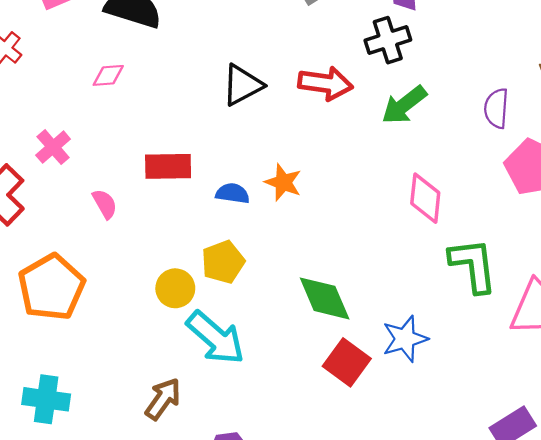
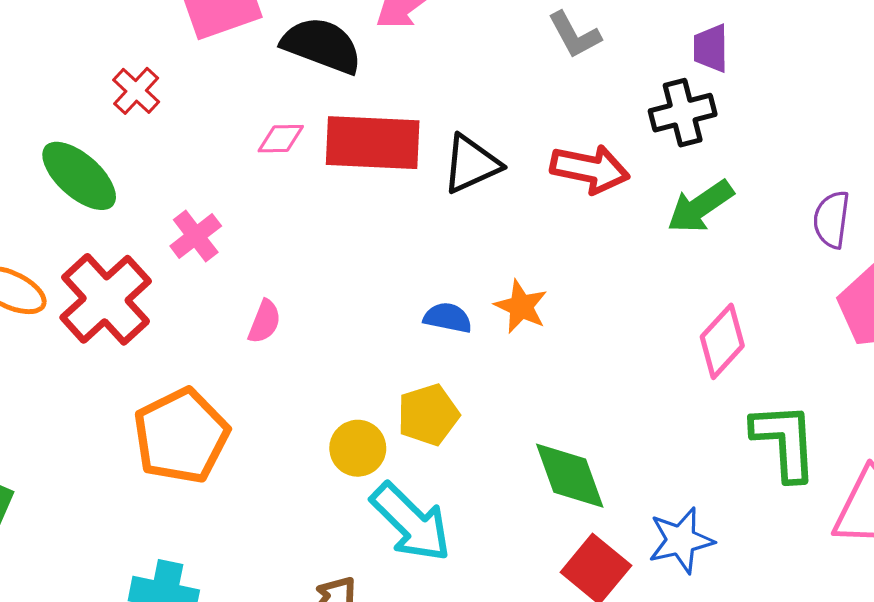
red rectangle: (168, 166) -> (373, 143), moved, size x1.4
pink diamond: (425, 198) -> (722, 341), turned 33
pink semicircle: (105, 204) -> (264, 322), turned 48

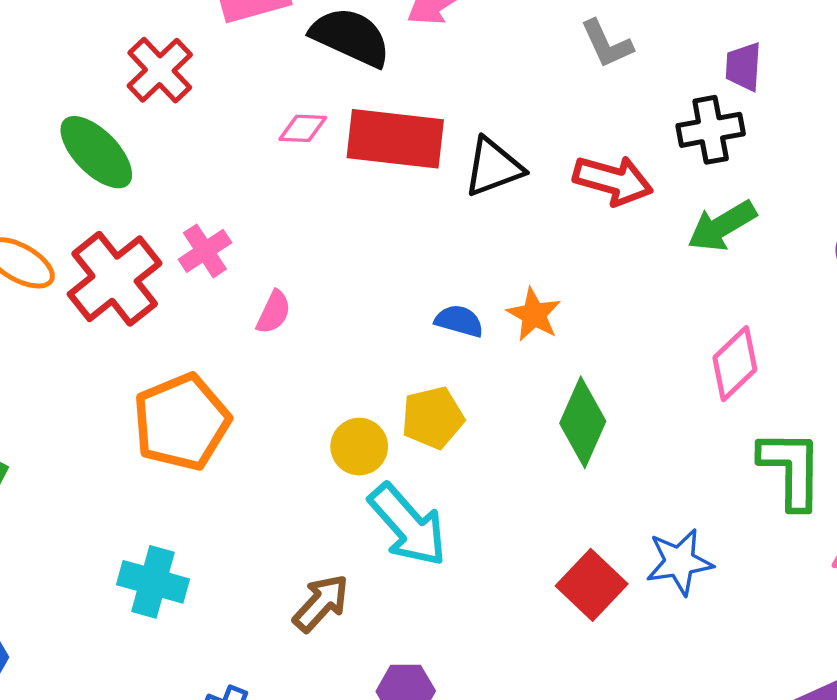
red cross: (136, 91) -> (160, 70), size x1.4
pink cross: (196, 236) -> (205, 251), moved
green diamond: (570, 476) -> (583, 422), moved, turned 40

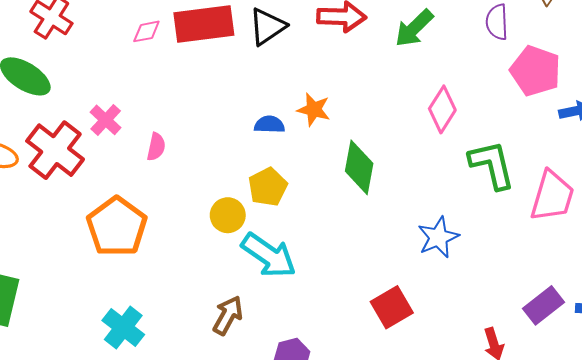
cyan cross: (153, 582) -> (123, 327), turned 36
red square: (592, 585) -> (392, 307), moved, turned 30

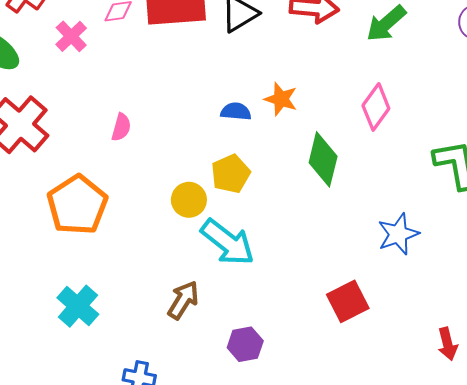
pink diamond: (442, 109) -> (376, 107), moved
pink cross: (106, 120) -> (71, 36), moved

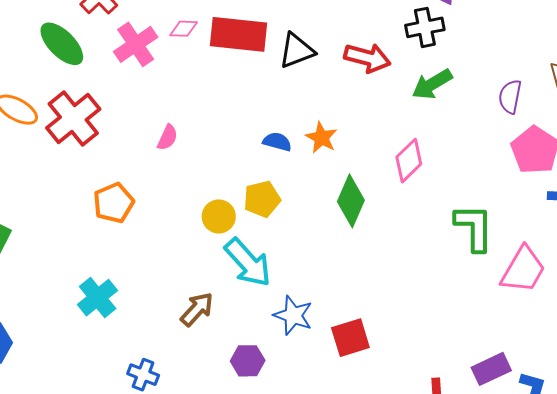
pink cross: (71, 36) -> (136, 44), size x1.4
orange pentagon: (77, 205) -> (114, 203), size x0.7
blue star: (398, 234) -> (293, 315), moved, turned 30

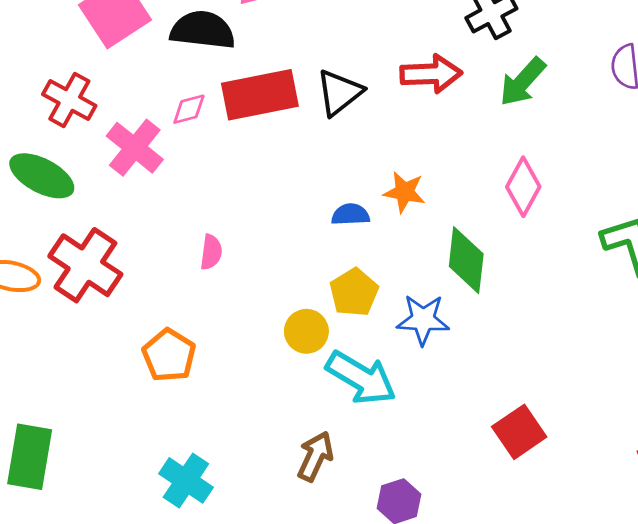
blue star: (293, 315) -> (423, 320), moved

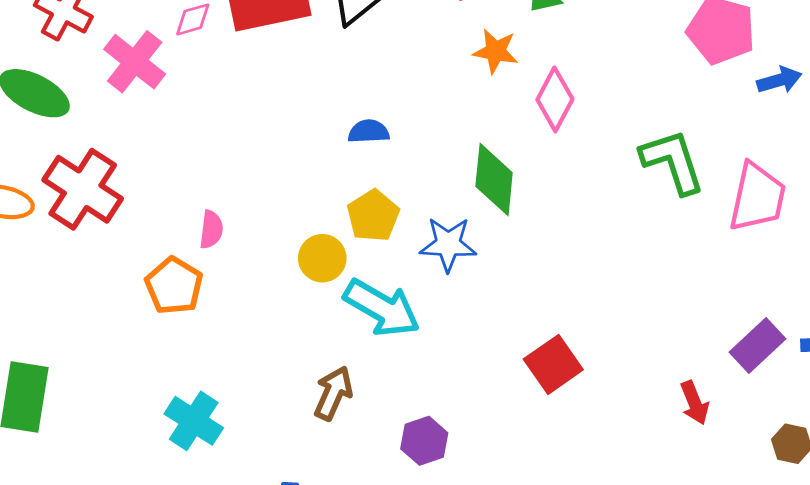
orange star: (404, 192) -> (496, 51), moved
pink semicircle: (211, 252) -> (211, 230), moved

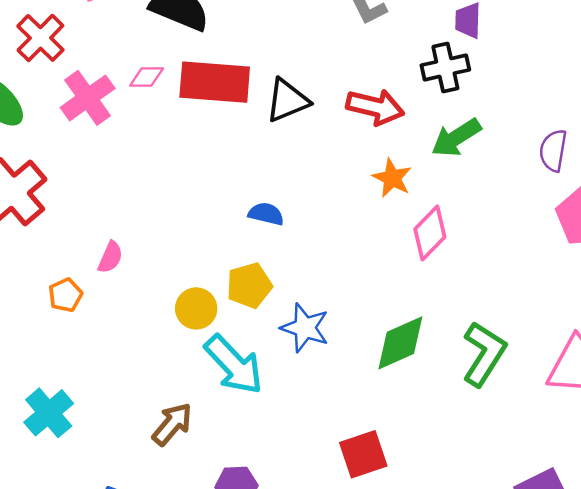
green L-shape: (673, 162) -> (484, 354), moved, turned 34
green diamond: (494, 179) -> (400, 343), moved, turned 44
orange pentagon: (174, 286) -> (65, 295), size x0.7

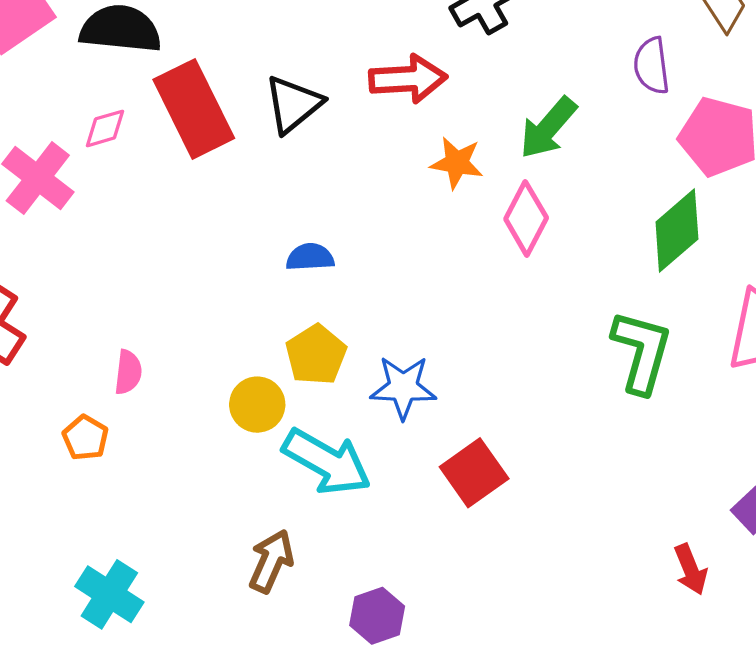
red rectangle: (215, 82) -> (194, 109), turned 76
green arrow: (456, 138) -> (548, 128), moved
green diamond: (400, 343) -> (677, 230), moved
red square: (363, 454) -> (474, 473), moved

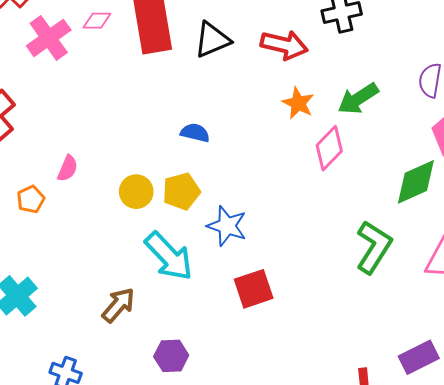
yellow circle: (257, 405) -> (136, 192), moved

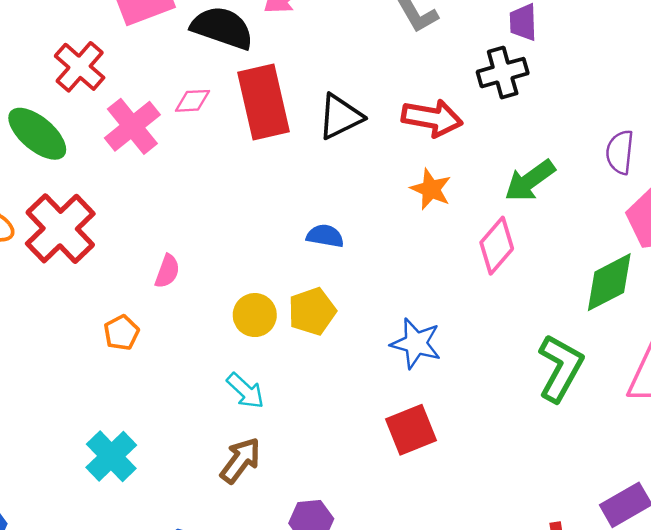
orange star: (298, 103) -> (431, 189), moved
pink semicircle: (68, 168) -> (167, 271), moved
blue star: (227, 226) -> (416, 343), moved
cyan arrow: (169, 256) -> (245, 391), moved, size x0.6

